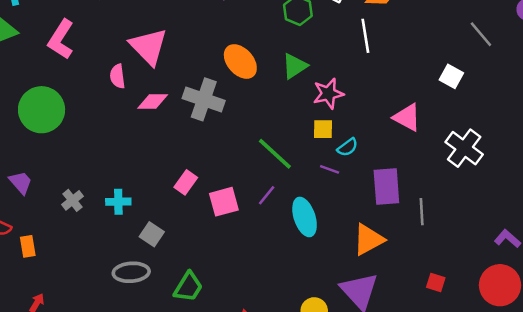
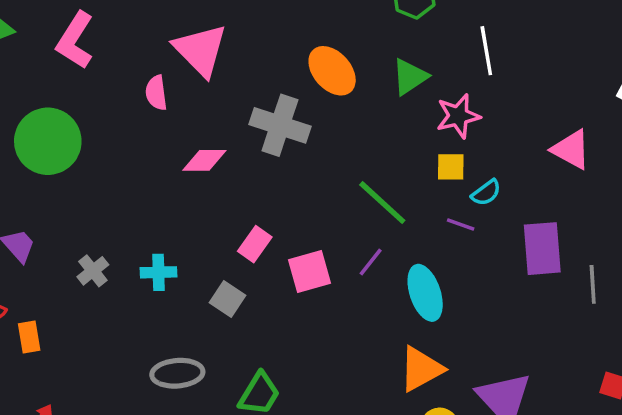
white line: (365, 36) -> (486, 51), moved
pink diamond: (153, 101) -> (204, 160), moved
gray square: (152, 234) -> (227, 299), moved
orange triangle: (368, 240) -> (421, 369), moved

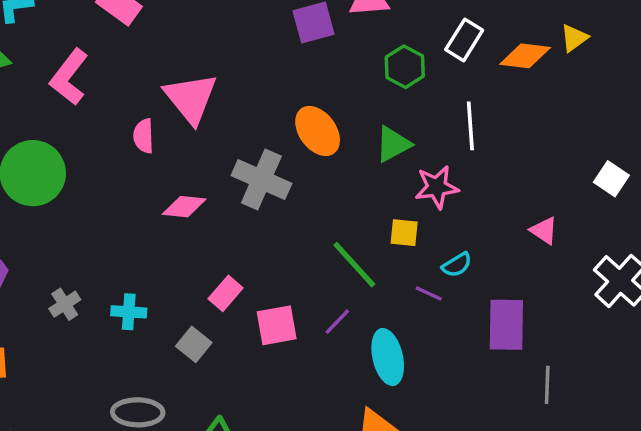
pink triangle: (571, 150) -> (544, 231), size x0.7
yellow square: (451, 167) -> (404, 233), moved
gray line: (593, 284) -> (547, 385), moved

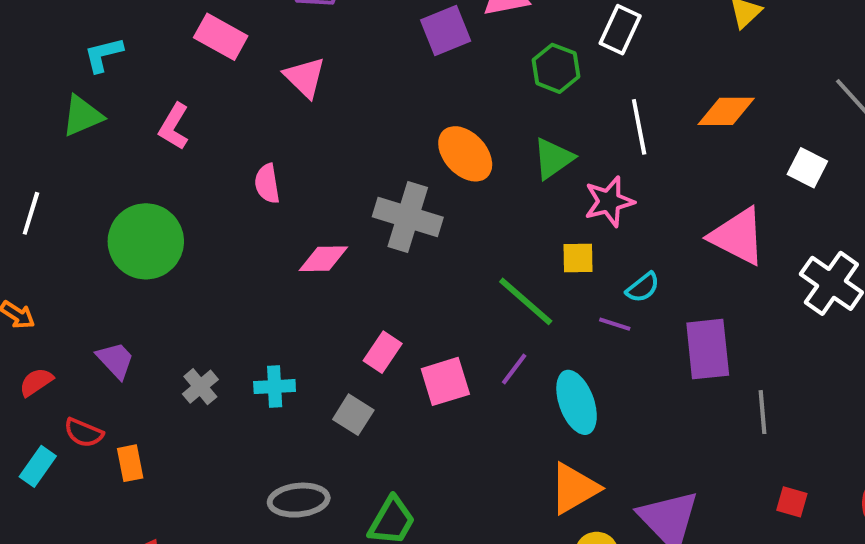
orange diamond: (525, 56) -> (726, 111), moved
pink L-shape: (69, 77) -> (174, 127), size x0.7
pink triangle: (191, 98) -> (305, 77), moved, size x0.7
pink triangle: (544, 231) -> (738, 236), size x1.8

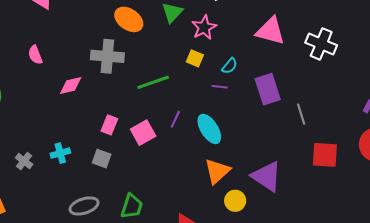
yellow square: (578, 258) -> (195, 58), turned 36
green line: (526, 301) -> (153, 82), moved, turned -48
red square: (792, 502) -> (325, 155), size x1.8

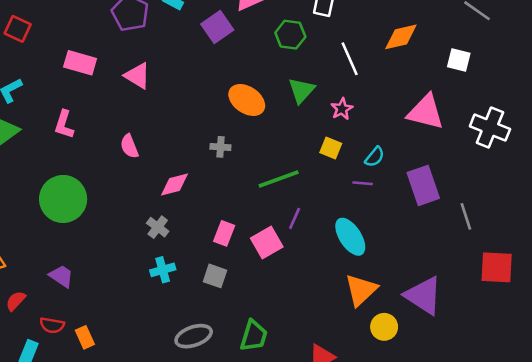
pink star: (204, 27) -> (342, 109), size x0.7
gray cross: (107, 56) -> (220, 147), size x0.5
purple line: (175, 119) -> (295, 218), moved
gray cross: (24, 161) -> (158, 227), moved

